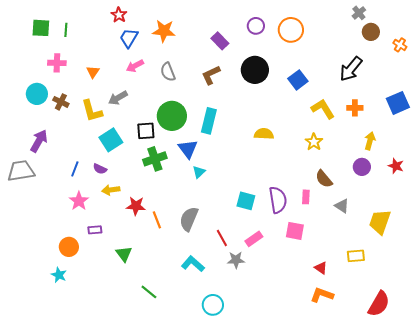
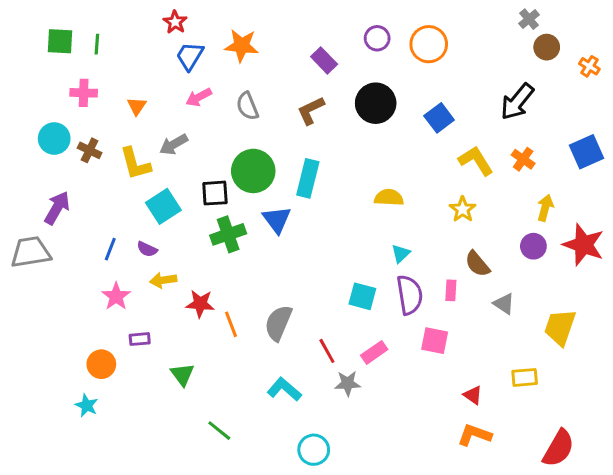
orange cross: (355, 108) -> (523, 159), turned 35
red star: (396, 166) -> (584, 245), size x1.8
cyan triangle: (199, 172) -> (401, 254), moved

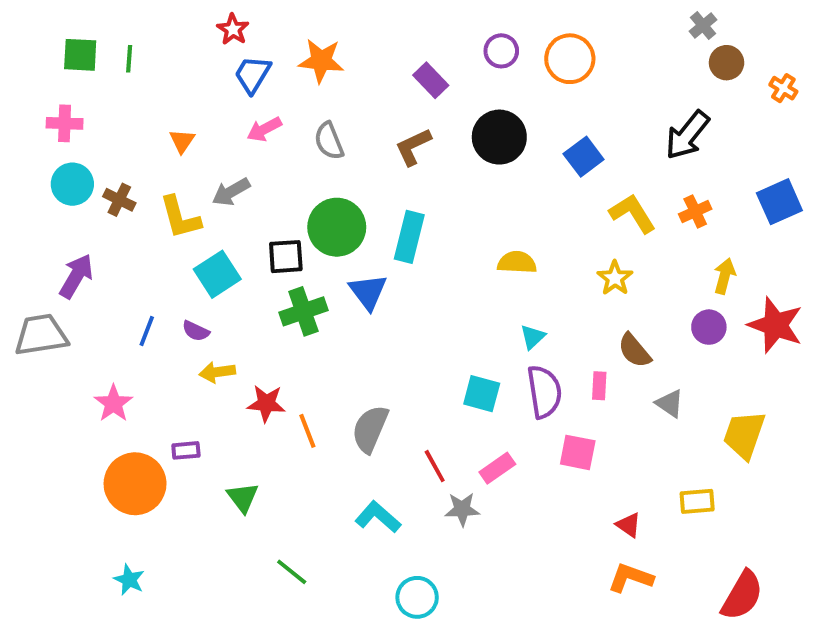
pink cross: (84, 93) -> (65, 123), moved
orange cross: (523, 159) -> (695, 211), turned 30
pink star: (116, 296) -> (113, 403), moved
orange circle: (101, 364) -> (135, 484), size x1.6
cyan star: (87, 405) -> (129, 580), moved

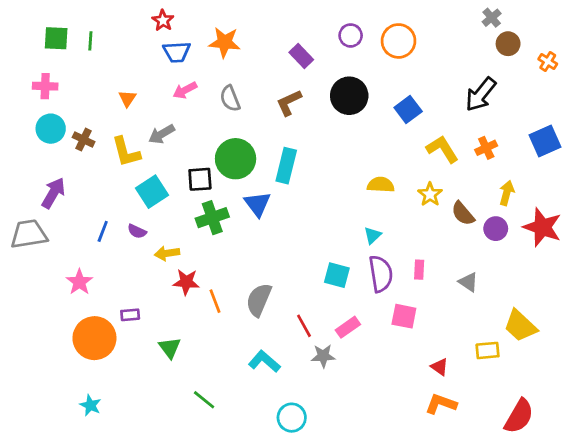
blue trapezoid: (253, 74) -> (177, 52), turned -124
yellow semicircle: (517, 262) -> (381, 185), moved
brown semicircle: (634, 351) -> (463, 214), moved
yellow arrow: (217, 372) -> (167, 253), moved
yellow trapezoid: (744, 435) -> (520, 326), moved, turned -66

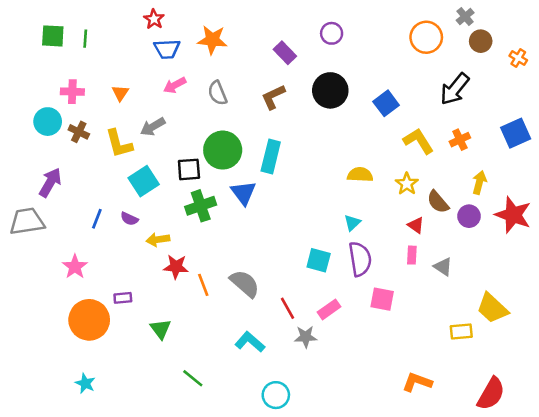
orange circle: (399, 41) -> (426, 37), moved
pink cross: (45, 86) -> (72, 92), moved
pink rectangle: (419, 270) -> (412, 255), moved
gray semicircle: (259, 300) -> (245, 284), turned 108
red triangle: (440, 367) -> (416, 225), moved

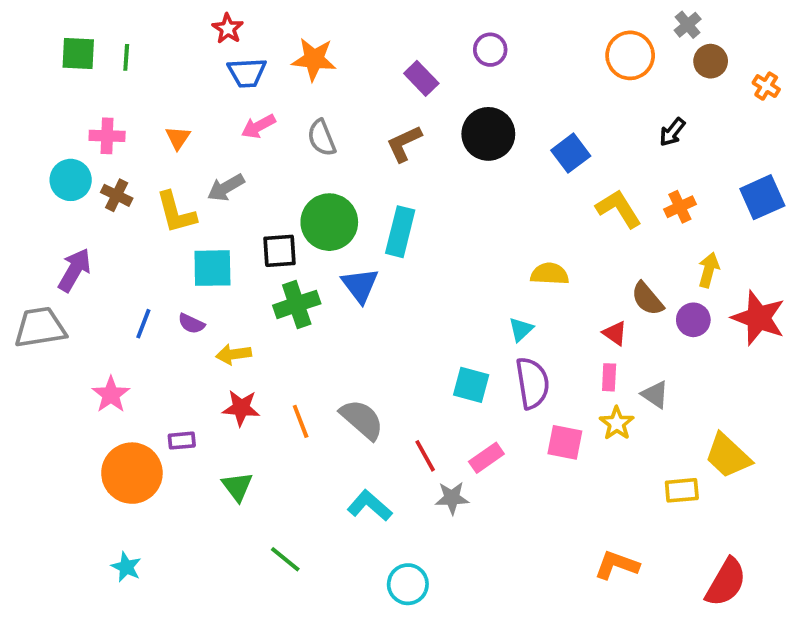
black arrow: (455, 89) -> (672, 132), size x0.6
yellow semicircle: (360, 175) -> (550, 274), moved
cyan square: (144, 181) -> (212, 268), turned 32
yellow star: (407, 184) -> (617, 423), moved
red star: (176, 267) -> (241, 408), moved

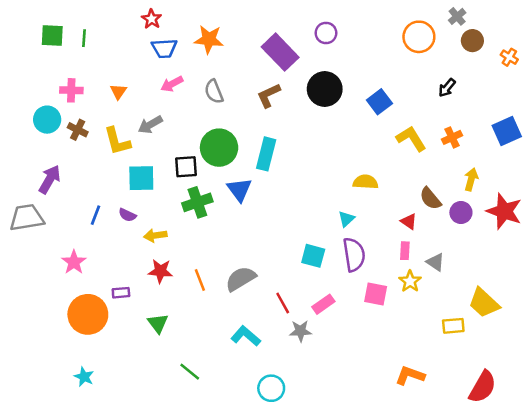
purple rectangle: (421, 78) -> (280, 52), size x1.6
gray semicircle: (362, 419) -> (241, 279), turned -72

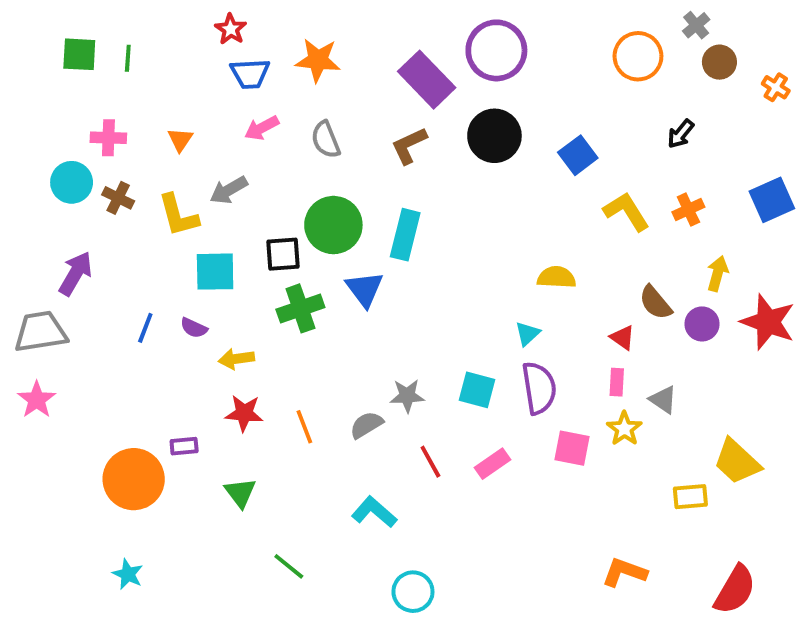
purple circle: (326, 33) -> (496, 50), size x1.8
pink star: (74, 262) -> (37, 400), moved
gray semicircle: (241, 279) -> (366, 425), size x0.7
gray star: (300, 331) -> (407, 396), moved

